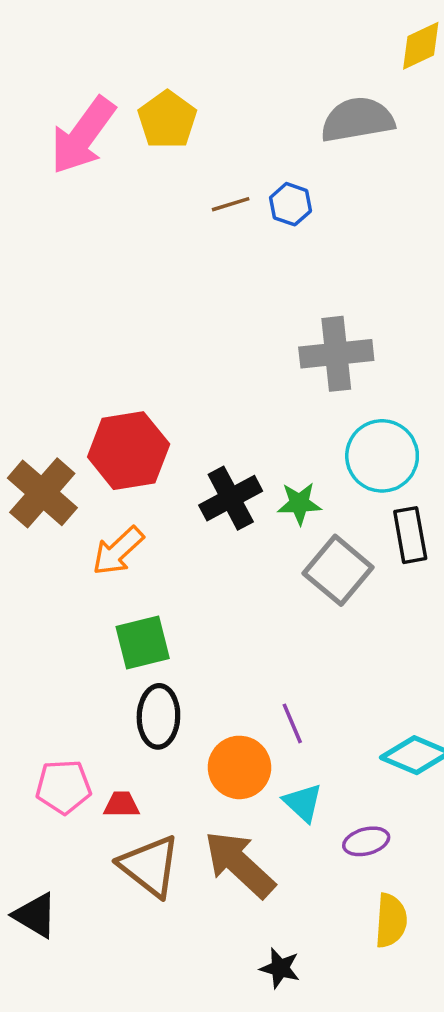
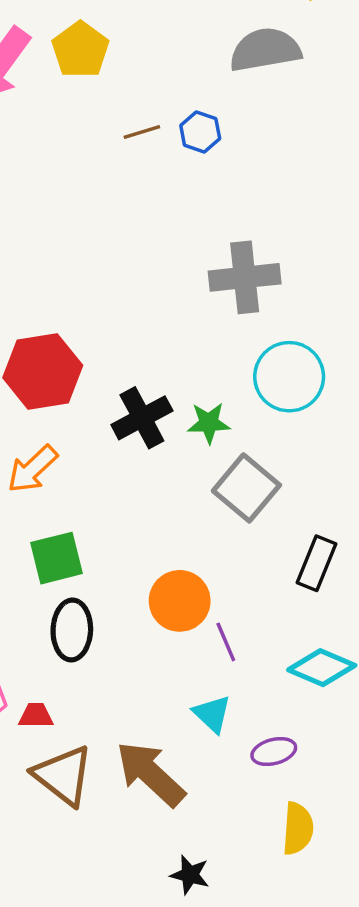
black rectangle: (410, 535) -> (317, 563), moved, turned 32
purple line: (292, 723) -> (226, 642), moved
orange circle: (239, 767) -> (180, 601), moved

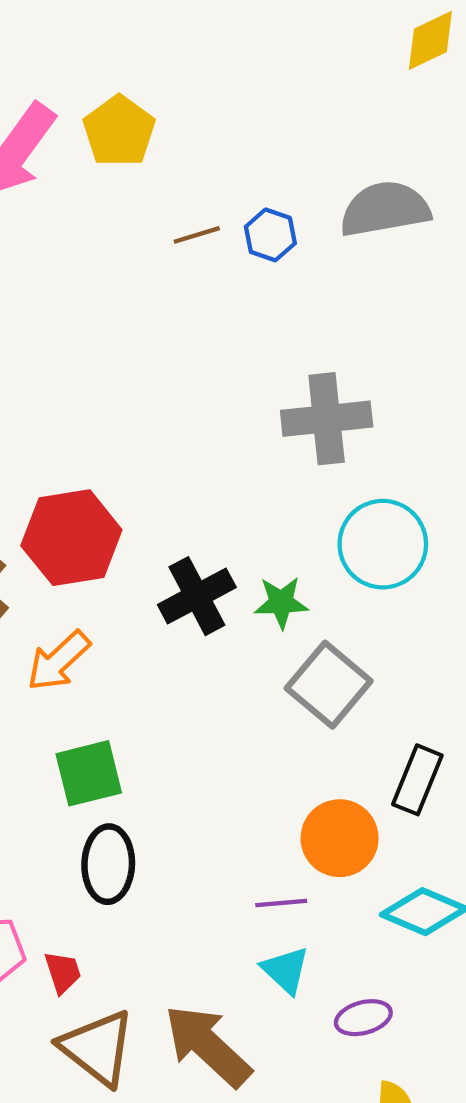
gray semicircle: (265, 50) -> (385, 209), moved
orange circle: (180, 601) -> (340, 838), moved
purple line: (226, 642) -> (281, 903), moved, turned -72
red trapezoid: (36, 716) -> (63, 972), turned 72

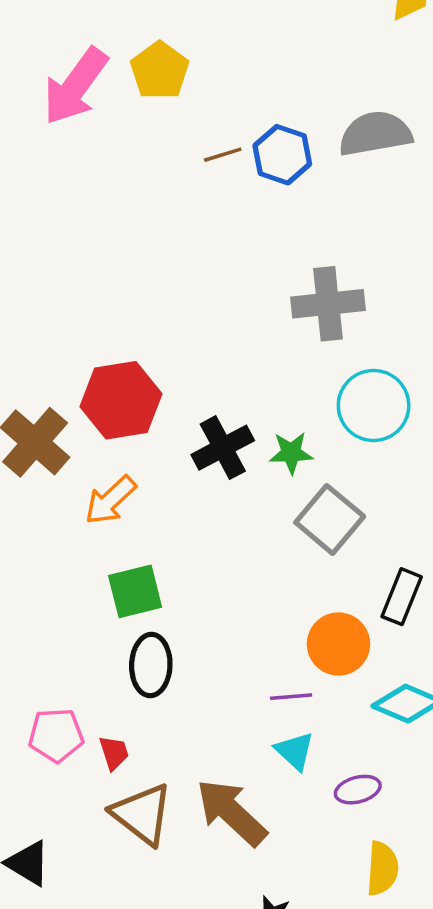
blue hexagon: (270, 235) -> (282, 155), size x1.4

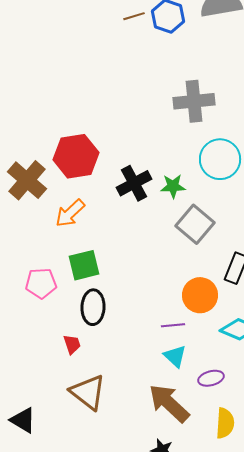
pink pentagon: (56, 735) -> (41, 283), moved
red trapezoid: (114, 753) -> (72, 344), moved
brown arrow: (231, 812) -> (169, 403), moved

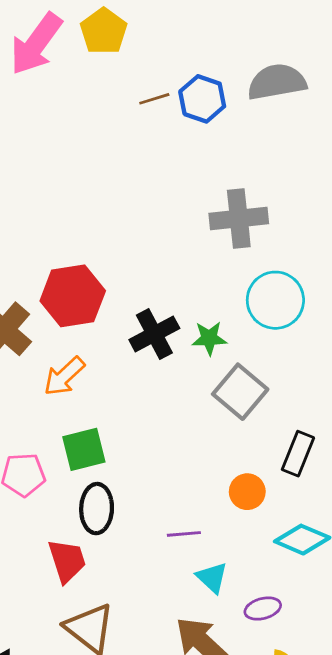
orange circle: (200, 295) -> (247, 492), size x0.7
purple line: (173, 325) -> (184, 534), moved
red trapezoid: (72, 344) -> (67, 561), size x1.6

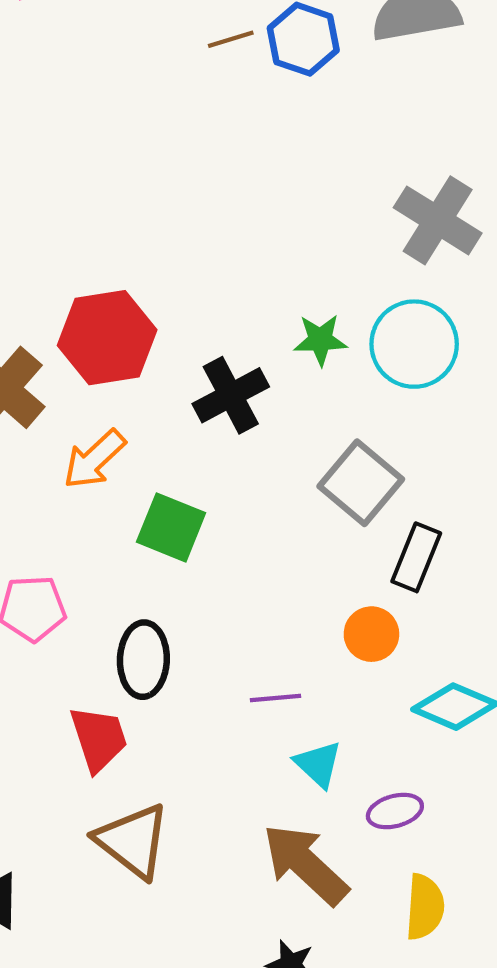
gray cross: (239, 219) -> (438, 220), moved, turned 38
green star: (209, 338) -> (320, 340), moved
green square: (84, 449) -> (171, 527), moved, turned 36
black rectangle: (298, 454) -> (416, 557), moved

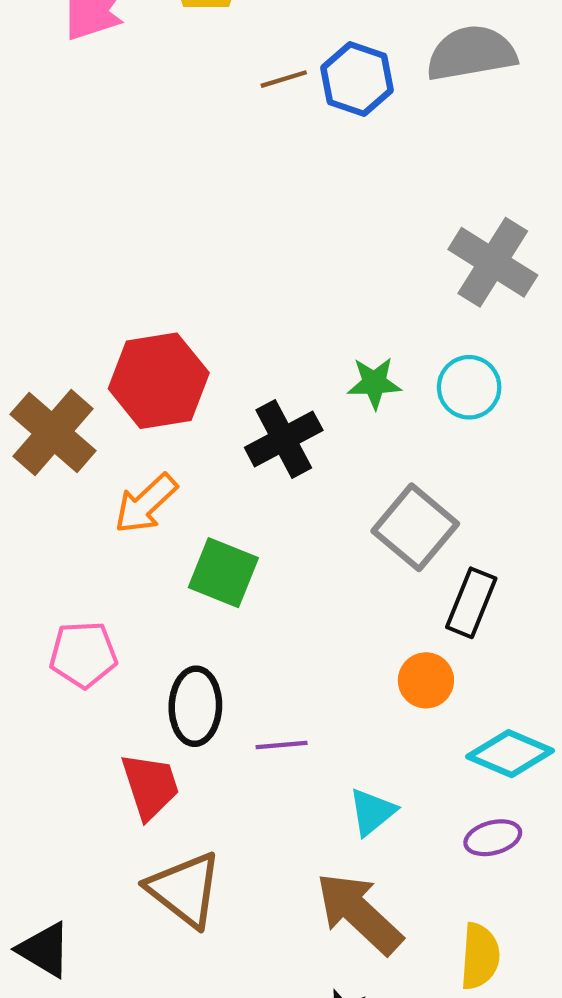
cyan circle: (414, 344) -> (469, 387), size x0.7
purple line: (276, 698) -> (282, 745), moved
cyan triangle: (318, 764) -> (372, 812), turned 38
purple ellipse: (395, 811) -> (493, 838), moved

